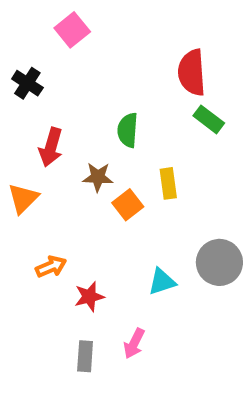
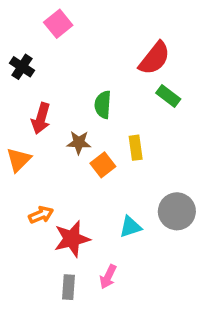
red semicircle: (192, 73) -> (154, 58), turned -138
red star: (89, 297) -> (72, 239), size x1.5

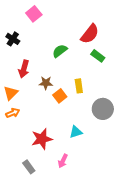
green semicircle: (103, 105) -> (60, 51), moved, turned 49
gray circle: (177, 211) -> (103, 109), moved
orange arrow: (41, 215) -> (13, 113), moved
gray rectangle: (68, 287) -> (29, 167), moved, turned -40

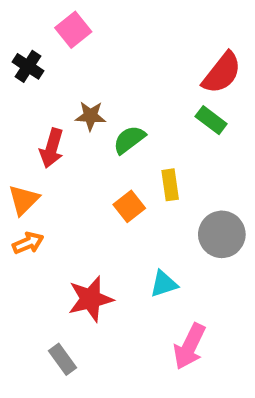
red semicircle: (90, 34) -> (222, 73), moved
black cross: (13, 39) -> (28, 66), moved
green semicircle: (60, 51) -> (129, 140), moved
brown star: (46, 83) -> (90, 116), moved
pink arrow: (63, 161) -> (190, 346), moved, size x1.5

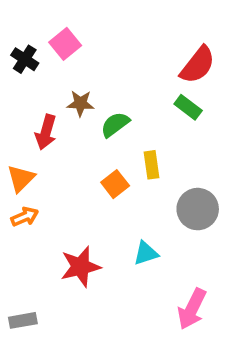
pink square: (73, 30) -> (65, 44), moved
pink arrow: (190, 346) -> (192, 309), moved
gray rectangle: (62, 359) -> (23, 320), moved, turned -64

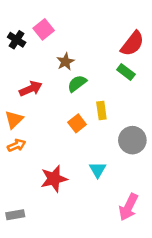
brown star: (80, 103) -> (65, 62), moved, turned -30
red arrow: (46, 132) -> (31, 89), turned -130
cyan triangle: (146, 253) -> (98, 170), turned -42

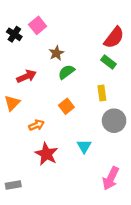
yellow rectangle: (101, 111) -> (102, 93), moved
orange arrow: (17, 145) -> (36, 125), moved
red star: (54, 179) -> (46, 154), turned -30

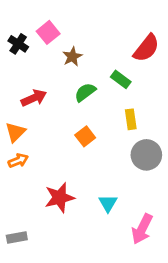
brown star: (56, 53) -> (72, 57), moved
green rectangle: (108, 62) -> (121, 79), moved
orange arrow: (36, 125) -> (18, 161), moved
cyan triangle: (84, 146) -> (108, 203), moved
red star: (46, 154) -> (60, 198), turned 30

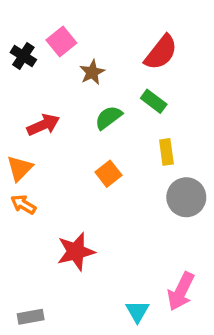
red semicircle: (146, 48) -> (161, 52), moved
orange arrow: (18, 161) -> (23, 204), turned -126
cyan triangle: (108, 203) -> (137, 311), moved
gray rectangle: (17, 237) -> (31, 317), moved

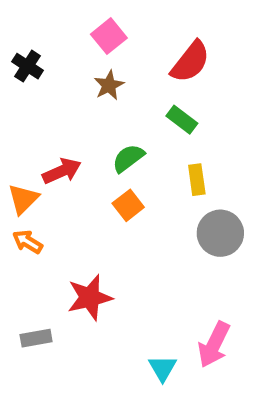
pink square: (61, 42) -> (109, 36), moved
green semicircle: (108, 118) -> (128, 158), moved
red arrow: (43, 125) -> (62, 171), moved
gray rectangle: (31, 317) -> (36, 338), moved

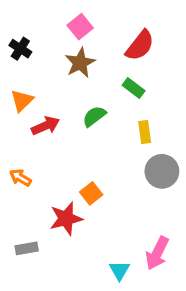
brown star: (109, 85) -> (80, 63), size x1.4
orange triangle: (23, 199) -> (22, 101), moved
orange square: (128, 205) -> (91, 193), moved

